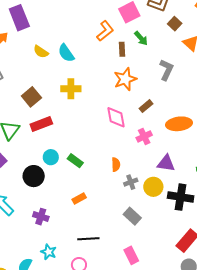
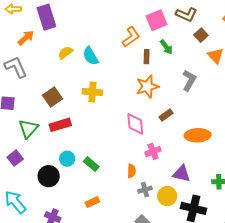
yellow semicircle: (41, 52) -> (65, 53), turned 105
pink cross: (144, 136) -> (153, 151), moved

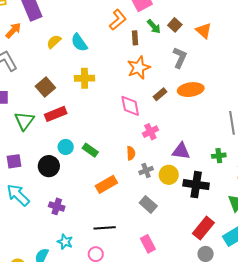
brown square: (201, 35) -> (175, 25), moved
orange ellipse: (198, 135) -> (191, 90), moved
purple square: (15, 158) -> (14, 161), moved, turned 35
orange rectangle: (92, 202) -> (106, 184), moved, size x1.5

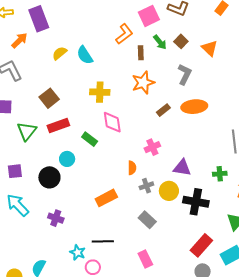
yellow cross: (85, 78) -> (100, 92), moved
pink diamond: (130, 106) -> (112, 122), moved
green rectangle: (90, 150) -> (90, 139), moved
cyan star: (65, 242) -> (78, 252), moved

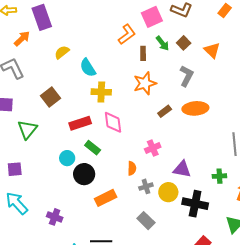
cyan semicircle: (85, 55) -> (88, 68), moved
red rectangle: (58, 126) -> (80, 123), moved
green rectangle: (90, 139) -> (93, 148), moved
black circle: (49, 177) -> (84, 174), moved

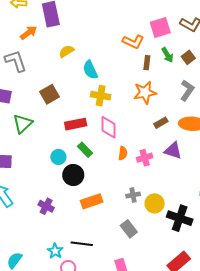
orange L-shape: (127, 34) -> (133, 42), turned 55
orange semicircle: (132, 168) -> (123, 153), moved
purple triangle: (182, 169) -> (173, 151), moved
purple cross: (55, 217) -> (46, 206), moved

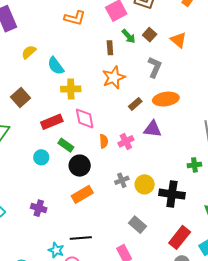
orange L-shape: (133, 42) -> (75, 18), moved
black circle: (73, 175) -> (80, 166), moved
gray rectangle: (129, 229) -> (138, 225), moved

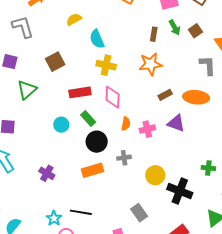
gray L-shape: (155, 67) -> (208, 65), moved, turned -40
gray cross: (122, 180) -> (124, 158), moved

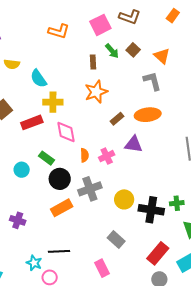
yellow semicircle: (74, 19) -> (12, 64), turned -133
red rectangle: (80, 92) -> (32, 122), moved
gray cross: (124, 158) -> (90, 189), size x1.6
green cross: (208, 168) -> (177, 203), moved

